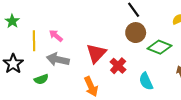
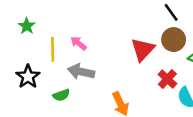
red triangle: (96, 53) -> (143, 49), moved
red cross: (118, 66) -> (167, 79), moved

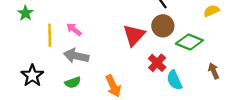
black star: (28, 77) -> (32, 76), moved
green semicircle: (61, 95) -> (73, 82), moved

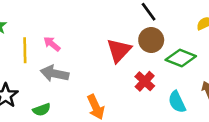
cyan semicircle: (174, 80) -> (177, 102), moved
green semicircle: (73, 82) -> (42, 110), moved

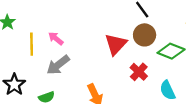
gray arrow: (55, 74) -> (58, 65), turned -50

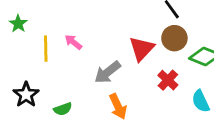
gray arrow: (58, 65) -> (107, 72), moved

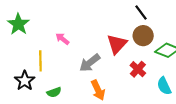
green star: (18, 24) -> (18, 24), size x1.5
yellow line: (46, 49) -> (40, 61), moved

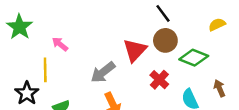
pink arrow: (62, 39) -> (60, 44), moved

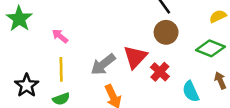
red triangle: (135, 50) -> (135, 57), moved
green diamond: (194, 58) -> (210, 48), moved
yellow line: (45, 70) -> (61, 69), moved

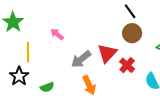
pink arrow: (60, 36) -> (57, 34), moved
yellow line: (61, 69) -> (28, 52), moved

